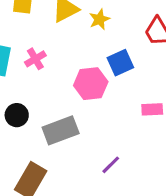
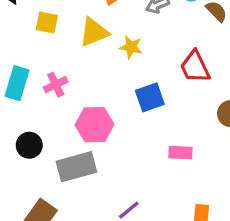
yellow star: (99, 19) -> (131, 47), turned 30
pink hexagon: (91, 84) -> (95, 125), moved

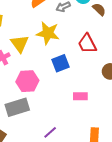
yellow triangle: (94, 32) -> (20, 44), moved, turned -42
yellow star: (131, 47) -> (48, 33), size x1.6

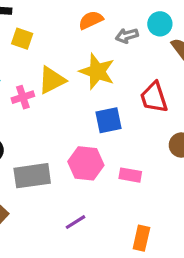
yellow triangle: (20, 44) -> (52, 80), turned 30
pink hexagon: (27, 81) -> (86, 163), moved

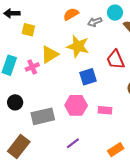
orange rectangle: (141, 238) -> (116, 150), turned 49

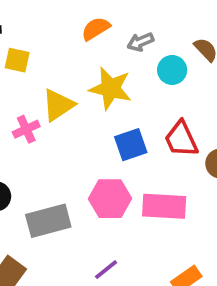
cyan circle: (115, 13) -> (172, 70), moved
red trapezoid: (116, 60) -> (181, 139), moved
pink rectangle: (105, 110) -> (164, 206), size x1.6

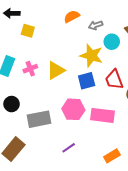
yellow star: (110, 88) -> (91, 56), moved
yellow triangle: (58, 105) -> (56, 70), moved

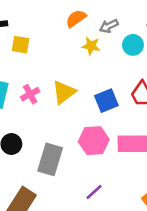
yellow star: (91, 56) -> (91, 46), moved, size x0.6
gray rectangle: (39, 119) -> (50, 159), turned -55

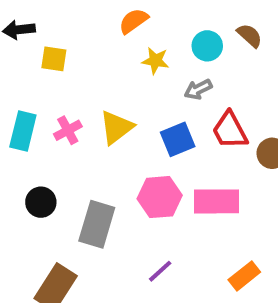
gray arrow: (109, 26) -> (198, 89), moved
cyan circle: (133, 45) -> (207, 46), moved

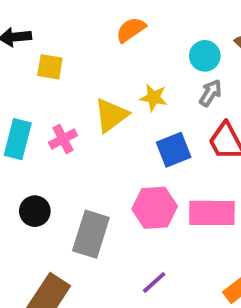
yellow star: (155, 61) -> (154, 98), moved
gray arrow: (198, 89) -> (210, 93), moved, turned 148
yellow triangle: (116, 127) -> (111, 115), moved

